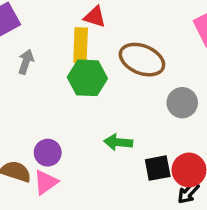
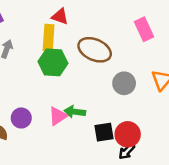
pink triangle: (46, 182) -> (58, 116), moved

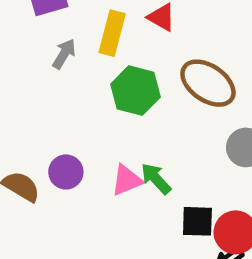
yellow rectangle: (49, 38) -> (112, 33), moved
green arrow: (75, 112) -> (156, 179), turned 30

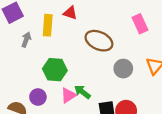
green hexagon: (136, 91) -> (55, 70), moved

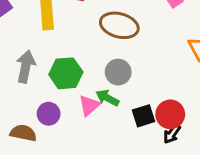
gray arrow: (26, 40) -> (26, 67), moved, size x1.5
gray circle: (123, 69) -> (118, 72), moved

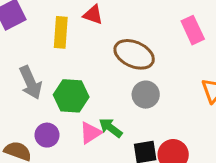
gray arrow: (26, 67) -> (31, 83), turned 136
gray circle: (118, 72) -> (146, 95), moved

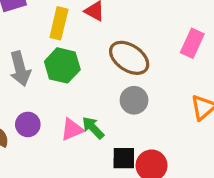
pink rectangle: (193, 30) -> (192, 43), turned 40
green hexagon: (71, 96) -> (62, 65), moved

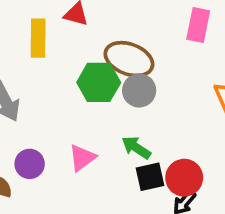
green hexagon: (62, 65) -> (99, 82), moved
gray circle: (134, 100) -> (139, 90), moved
green arrow: (93, 128) -> (136, 148), moved

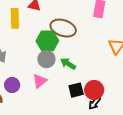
gray circle: (139, 90) -> (46, 59), moved
green arrow: (136, 148) -> (68, 64), moved

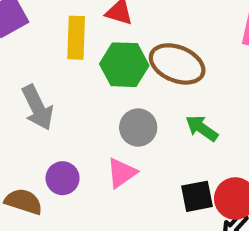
green hexagon: (47, 41) -> (124, 65), moved
green arrow: (68, 64) -> (202, 128), moved

